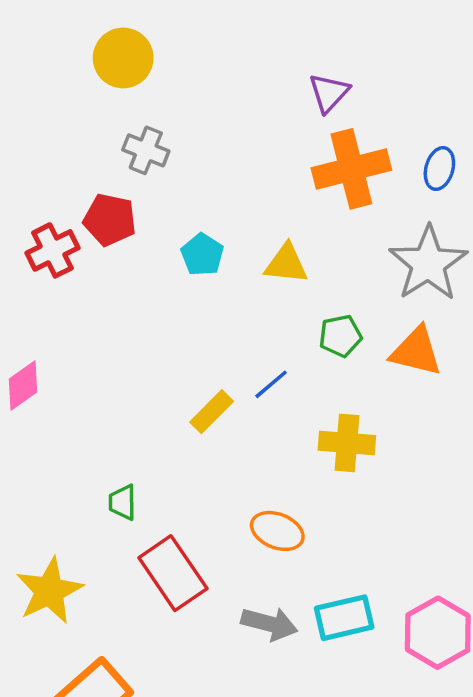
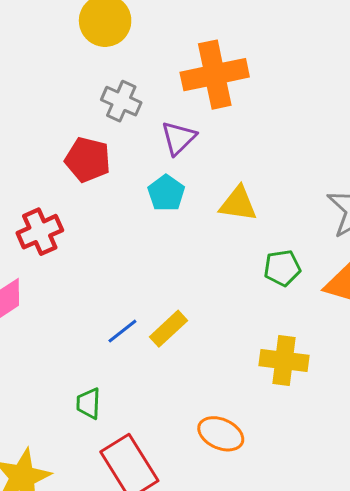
purple triangle: (329, 93) -> (178, 138), moved
orange cross: (351, 169) -> (215, 75), moved
red cross: (52, 250) -> (40, 232), moved
blue line: (271, 384) -> (122, 331), moved

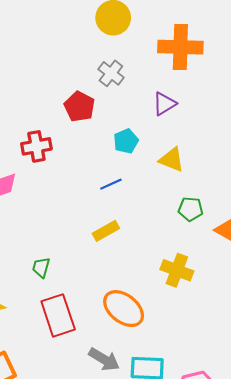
orange cross: (215, 75) -> (180, 47), moved
purple triangle: (178, 138) -> (164, 104), moved
blue line: (122, 331) -> (111, 184), moved
orange ellipse: (221, 434) -> (124, 309), size x1.4

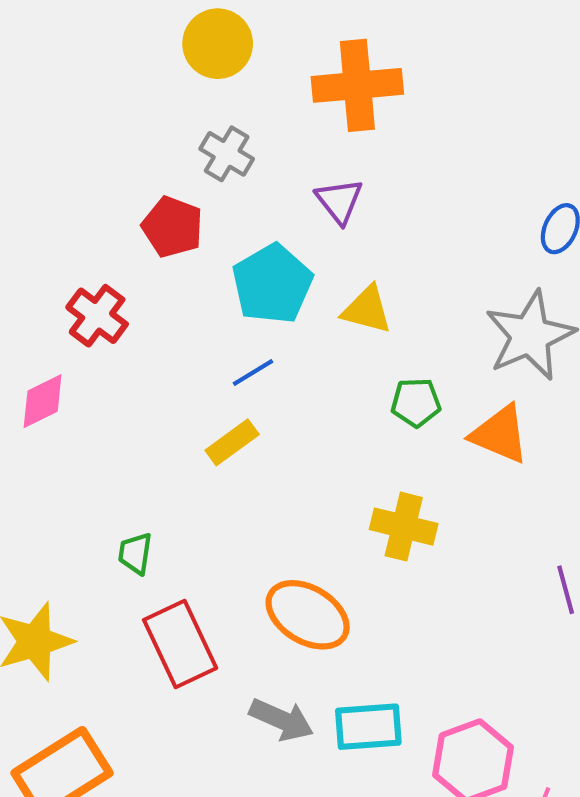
purple triangle: (164, 104) -> (339, 201), turned -30
cyan pentagon: (126, 141) -> (272, 284), size x1.6
red cross: (36, 146) -> (97, 316), turned -36
yellow rectangle: (106, 231) -> (232, 442), moved

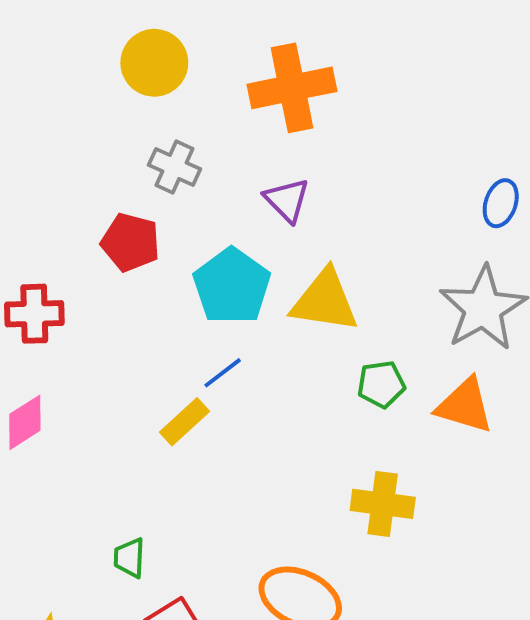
yellow triangle: (367, 310) -> (325, 301), size x1.4
red cross: (97, 316) -> (34, 314), moved, turned -32
yellow rectangle: (232, 442) -> (185, 422), moved

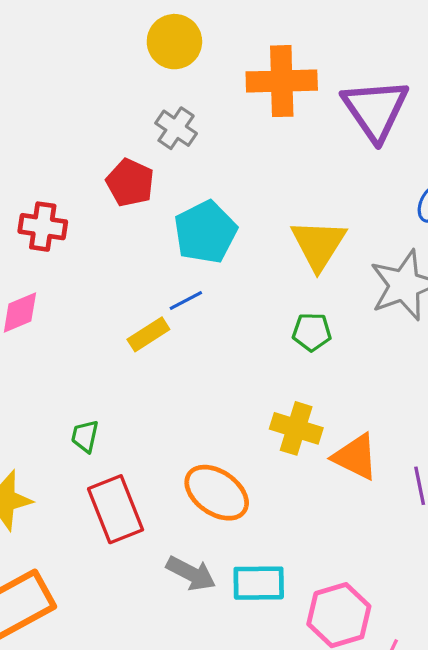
purple triangle: (287, 200) -> (375, 110), moved, size x1.8
yellow triangle: (325, 301) -> (318, 244), moved, turned 44
orange triangle: (465, 406) -> (355, 457), moved

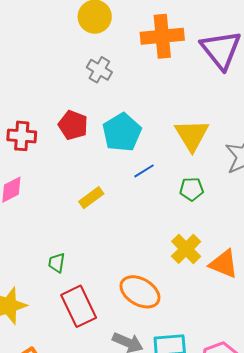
red pentagon: (130, 183) -> (73, 125), moved
blue line: (186, 300) -> (144, 171), moved
yellow cross: (296, 428) -> (186, 249), turned 32

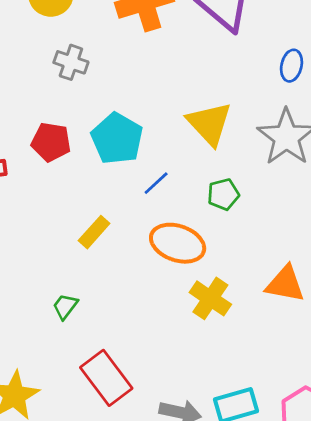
yellow cross: (186, 249) -> (210, 298), moved
green trapezoid: (57, 263) -> (65, 306), moved, turned 40
orange ellipse: (140, 292) -> (178, 243), moved

